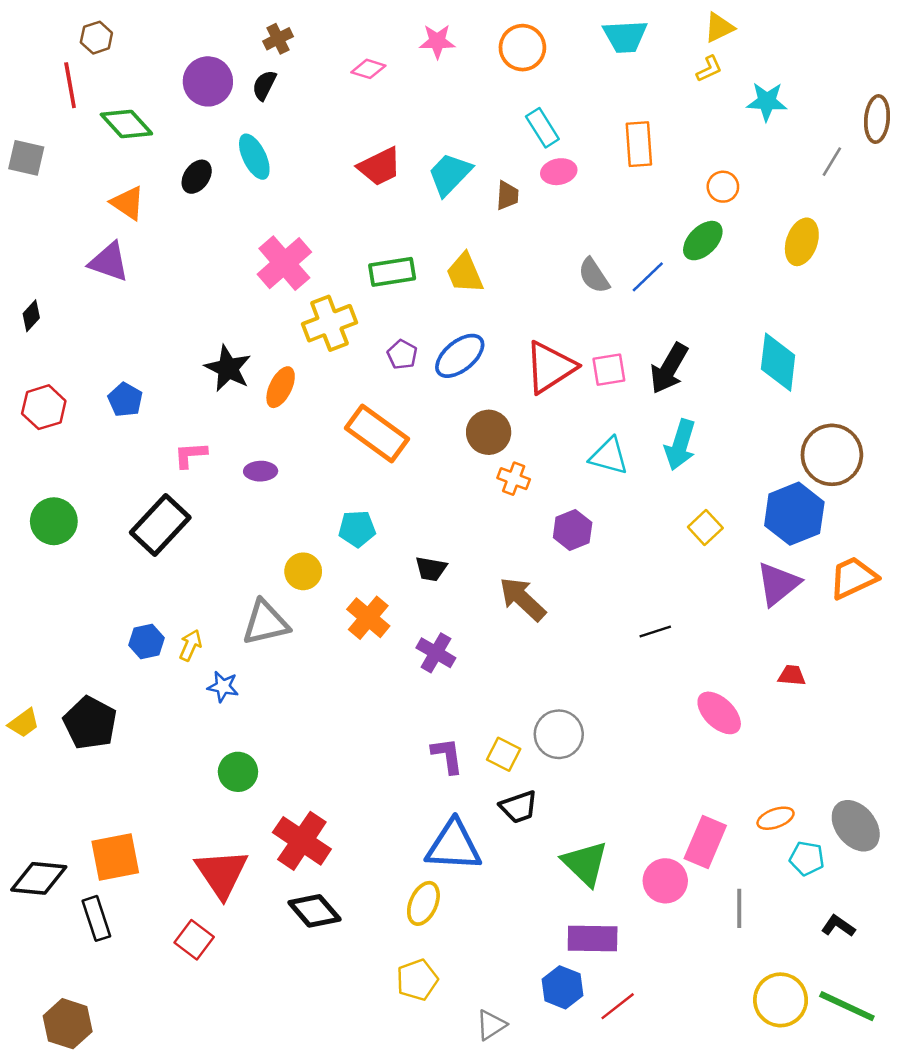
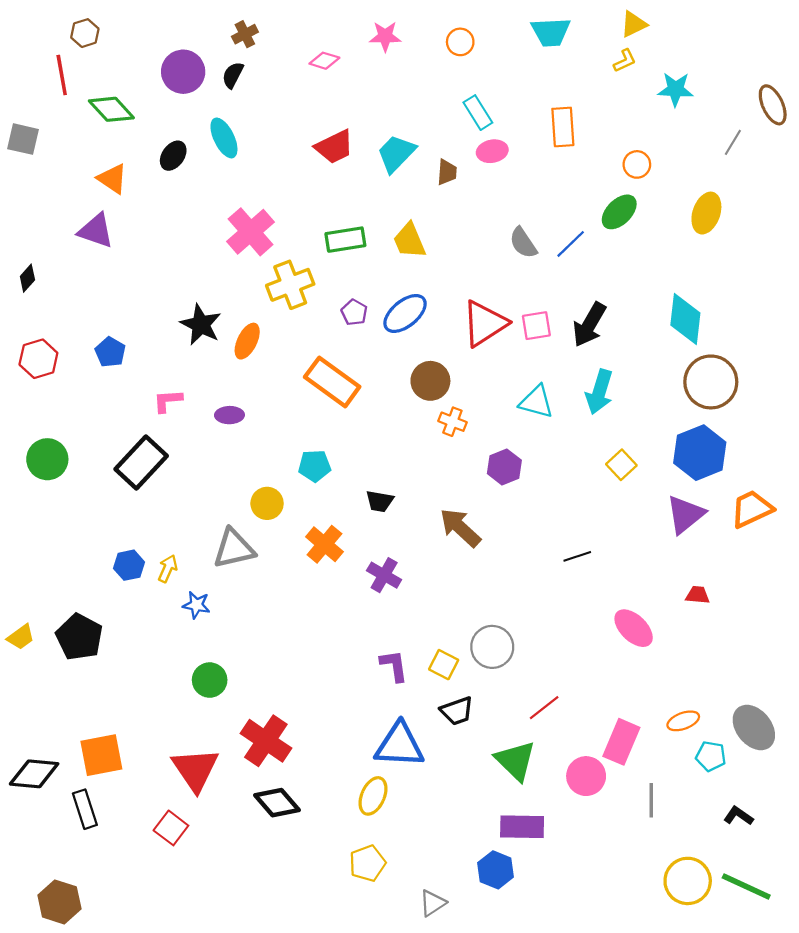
orange circle: (522, 48) -> (460, 42), size x0.7
brown ellipse: (877, 119) -> (773, 105), turned -30
brown circle: (832, 455) -> (711, 382), moved
red line: (618, 1006) -> (544, 708), moved

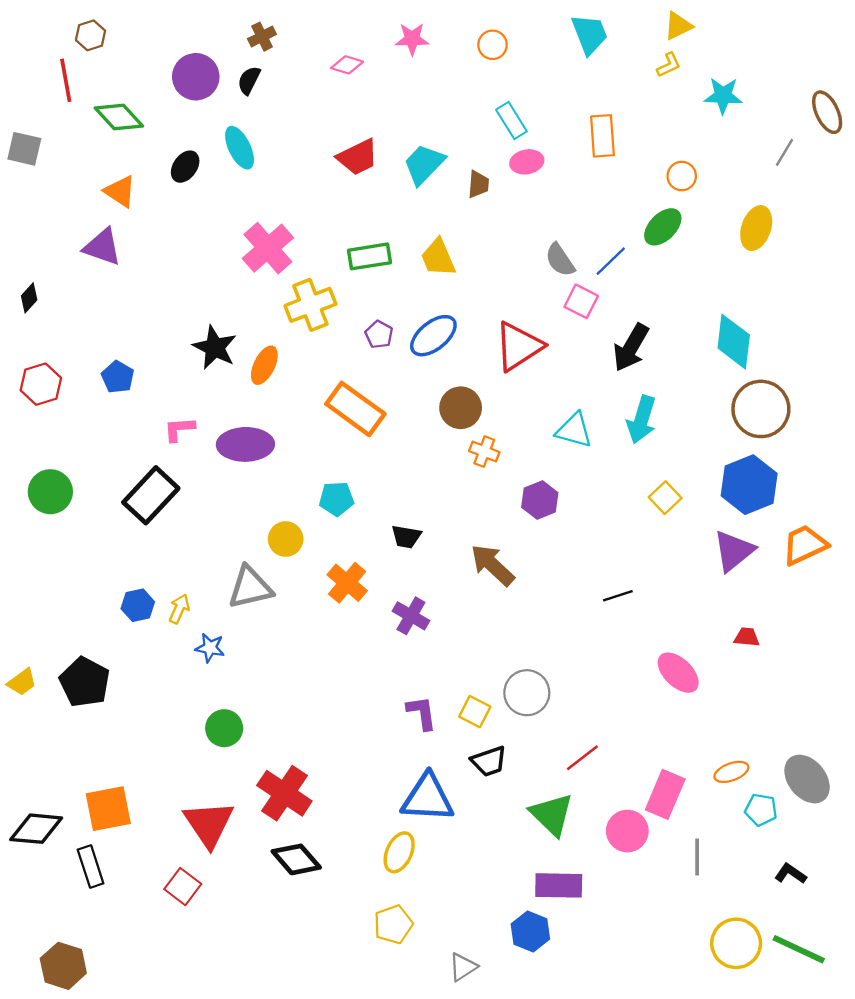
cyan trapezoid: (551, 32) -> (589, 34), turned -108
pink square: (536, 326) -> (581, 301), moved, turned 36
purple ellipse: (229, 415) -> (245, 444), size x1.8

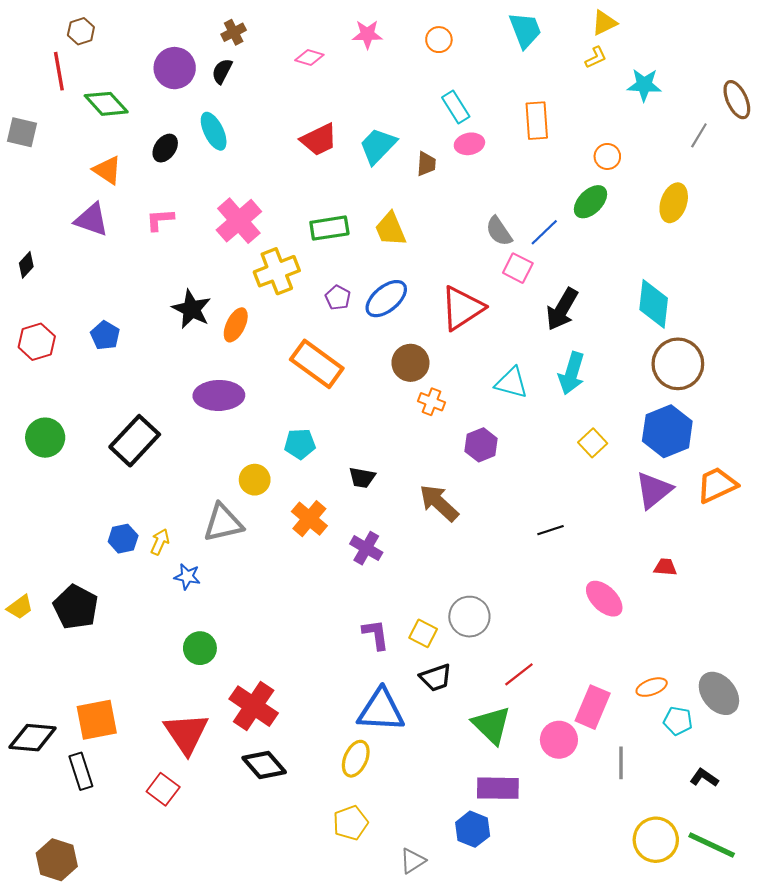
pink L-shape: (179, 429) -> (160, 220), moved

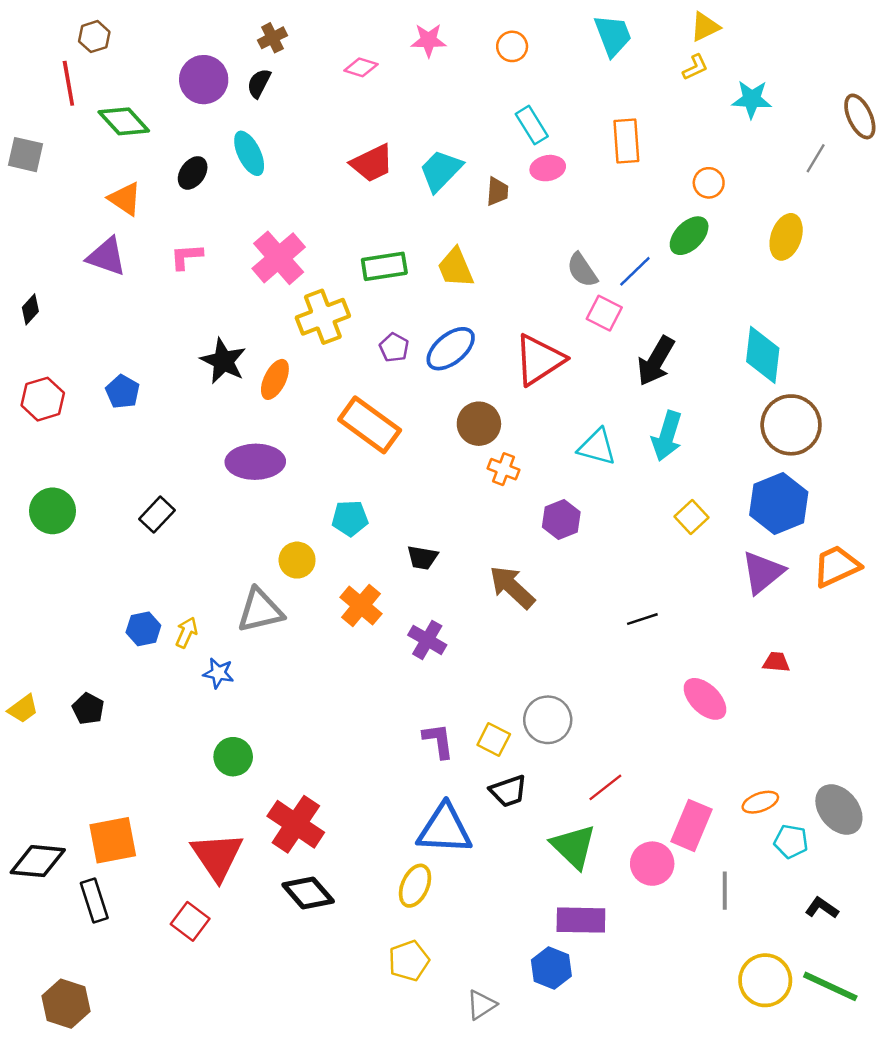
black rectangle: (135, 441) -> (157, 515), size x0.6
black pentagon: (76, 607) -> (88, 709), size x0.6

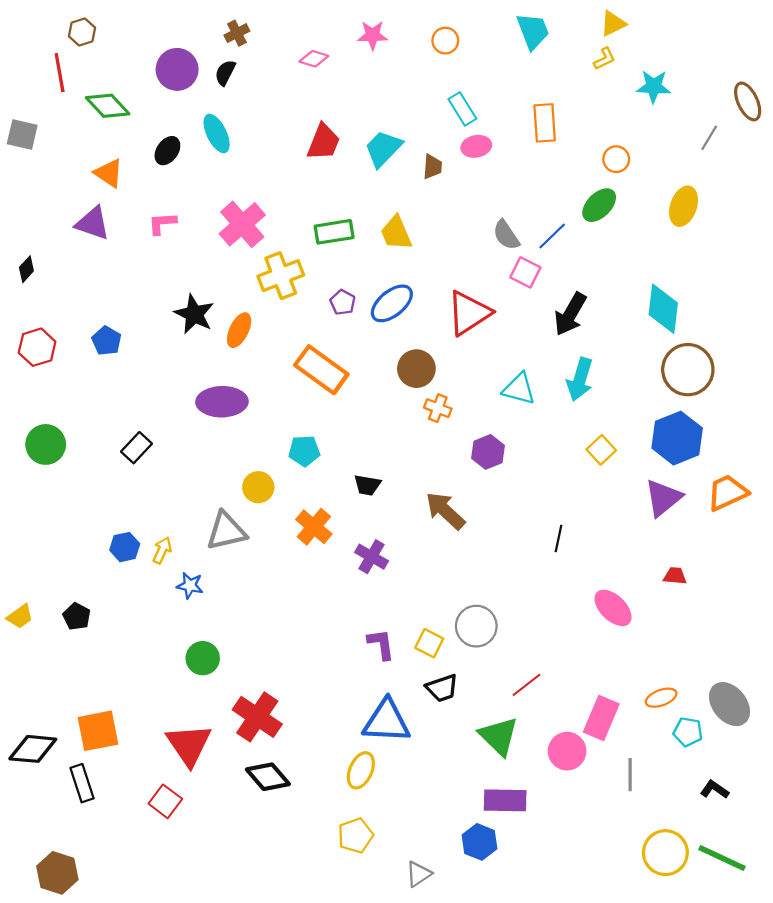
red trapezoid: (372, 163) -> (323, 142), turned -42
black line: (642, 619) -> (559, 538), turned -60

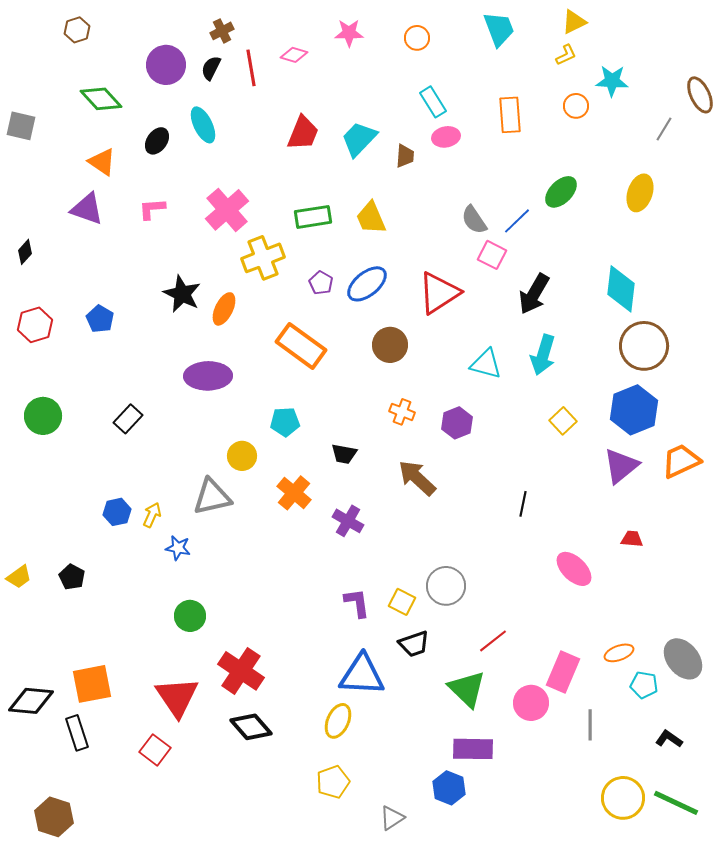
red line: (60, 73) -> (251, 68), moved
orange circle: (616, 159) -> (576, 106), moved
orange cross: (438, 408) -> (402, 412), moved

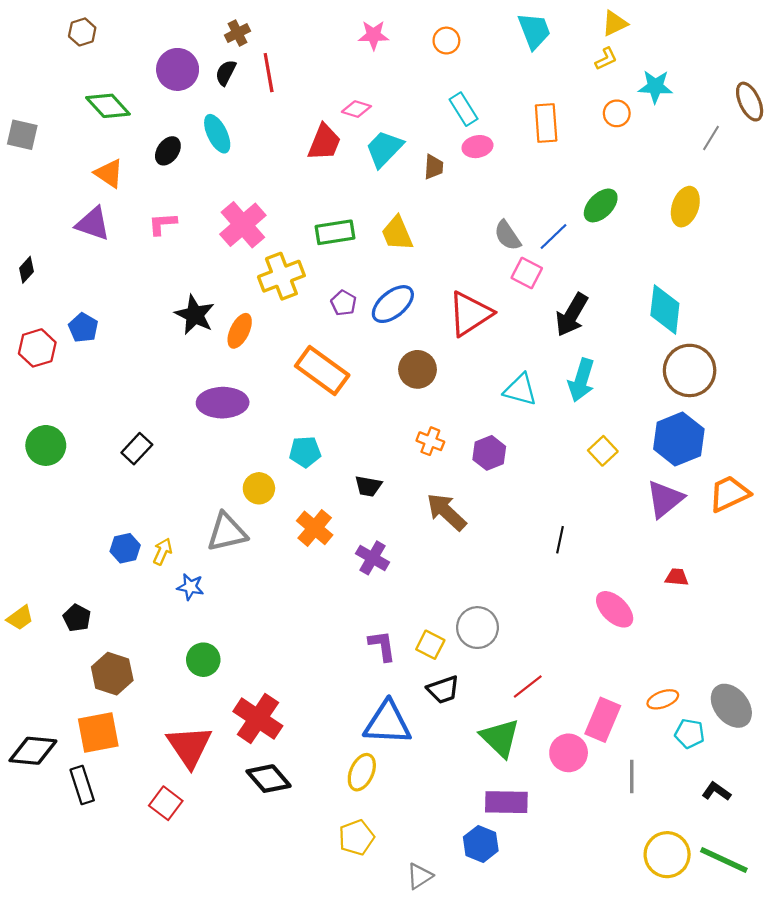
pink diamond: (294, 55) -> (356, 109), moved
blue pentagon: (100, 319) -> (83, 328), moved
brown hexagon: (54, 817) -> (112, 674), moved

